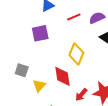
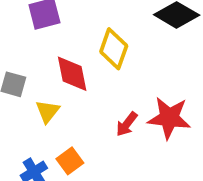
red diamond: (62, 76) -> (72, 74), moved

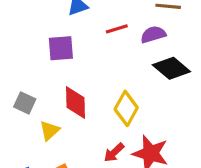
yellow diamond: (114, 49) -> (126, 108), moved

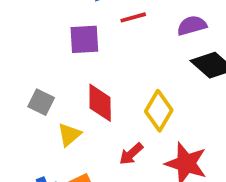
red line: (117, 29) -> (133, 17), moved
red arrow: (114, 153) -> (131, 154), moved

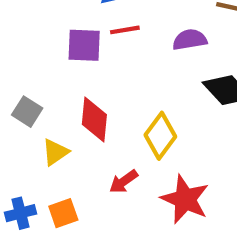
red line: (133, 17) -> (125, 30), moved
purple semicircle: (192, 25) -> (190, 40), moved

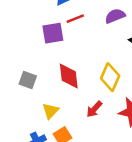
yellow triangle: (55, 152) -> (50, 111), moved

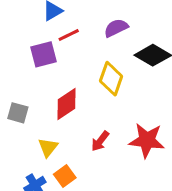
red diamond: (69, 76) -> (66, 104), turned 68
yellow diamond: (110, 77) -> (111, 79), moved

